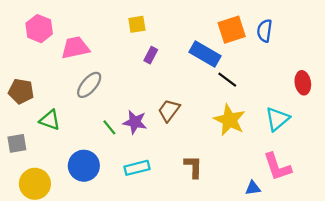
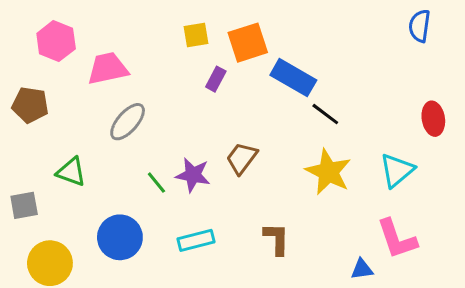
orange square: (232, 30) -> (248, 43), moved
blue semicircle: (265, 31) -> (420, 26), moved
brown pentagon: (21, 91) -> (30, 105), moved

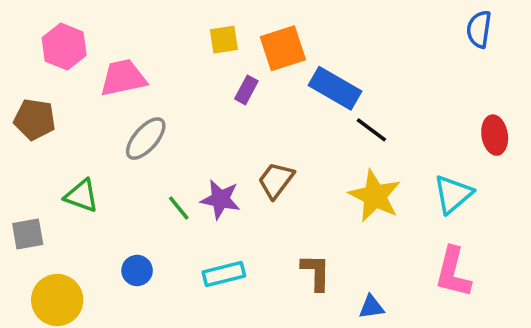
blue circle: (120, 237) -> (137, 270), size x0.6
pink L-shape: (397, 239) -> (453, 272), turned 33
blue triangle: (362, 269) -> (371, 307), moved

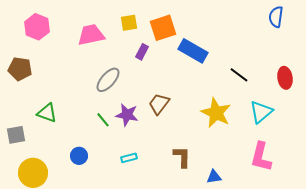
pink trapezoid: (123, 78) -> (91, 35), moved
black line: (371, 130) -> (239, 75), moved
gray ellipse: (146, 139) -> (108, 80), moved
cyan rectangle: (224, 274) -> (129, 158), size x0.7

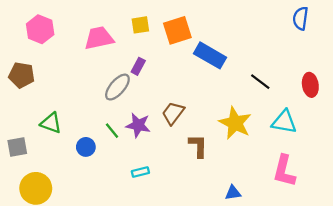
purple rectangle: (142, 52) -> (138, 66), moved
cyan triangle: (261, 112) -> (284, 122), turned 50
blue circle: (79, 156) -> (86, 147), moved
brown L-shape: (182, 157) -> (198, 146), moved

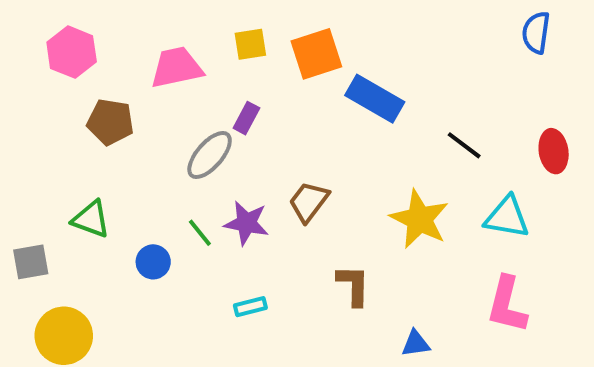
brown pentagon: (22, 75) -> (110, 122), moved
brown L-shape: (198, 146) -> (353, 285), moved

